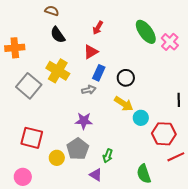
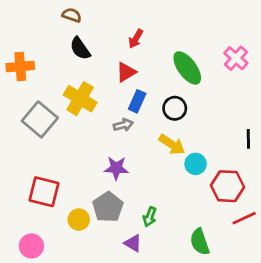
green ellipse: (146, 32) -> (187, 68), moved

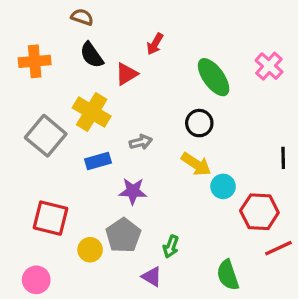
orange cross: (20, 67) -> (35, 61), moved
red triangle: (126, 72) -> (126, 74), moved
blue rectangle: (137, 101) -> (98, 161), moved, turned 50

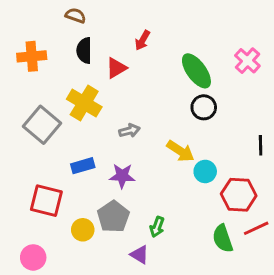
black semicircle: (92, 55) -> (84, 50), turned 35
black circle: (199, 123) -> (204, 107), moved
blue rectangle: (98, 161) -> (83, 166), moved
green semicircle: (228, 275) -> (223, 239), moved

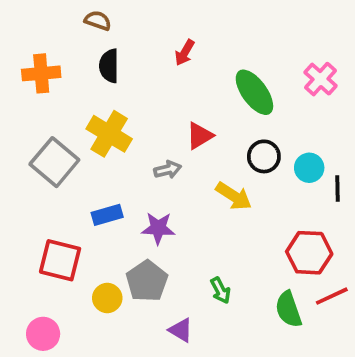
red triangle: (116, 68) -> (200, 136), moved
black circle: (204, 107) -> (264, 156), moved
cyan circle: (205, 171) -> (309, 168), moved
green arrow: (157, 227) -> (220, 290), moved, turned -48

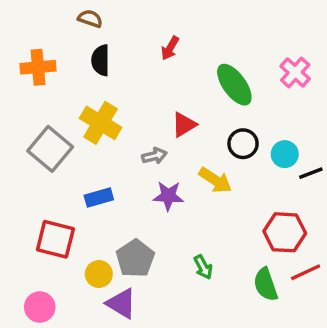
black line: (337, 189) -> (311, 173), turned 70
purple star: (158, 228) -> (168, 196), moved
purple triangle: (181, 330) -> (121, 304), moved, size x1.4

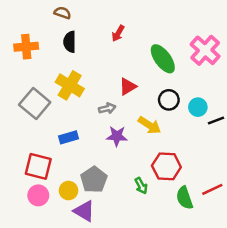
pink cross: (295, 72) -> (205, 50), size x1.4
red hexagon: (285, 232) -> (166, 166), moved
pink circle: (40, 307) -> (38, 195), moved

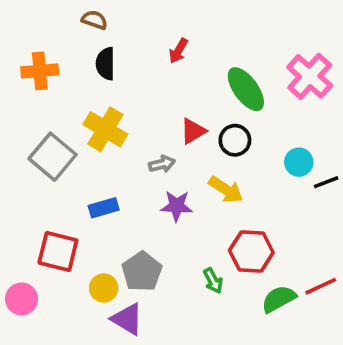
black circle: (169, 100) -> (235, 140), moved
pink circle: (38, 195) -> (22, 299), moved
green semicircle: (185, 198) -> (279, 299), turned 80

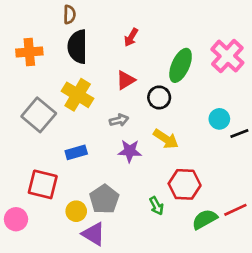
brown semicircle: (94, 20) -> (70, 15), turned 72
black semicircle: (105, 64) -> (78, 47), size x1.4
green ellipse: (246, 89) -> (181, 65), turned 60
red triangle: (193, 131) -> (126, 80), moved
black circle: (235, 140) -> (159, 97), moved

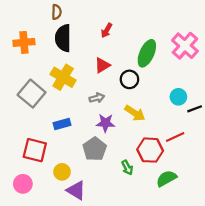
gray pentagon: (104, 199) -> (95, 149), moved
red line: (235, 210) -> (175, 137), moved
pink circle: (16, 219) -> (23, 184), moved

